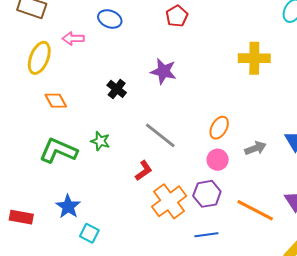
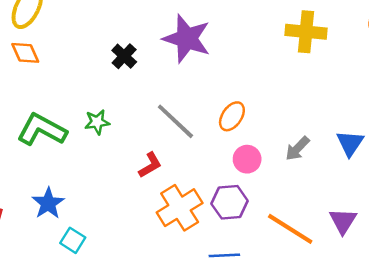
purple star: (163, 71) -> (187, 39), size x1.4
orange diamond: (56, 101) -> (25, 53), moved
orange ellipse: (219, 128) -> (232, 116), moved
green star: (100, 141) -> (97, 122), turned -30
gray arrow: (255, 148) -> (297, 149), turned 150

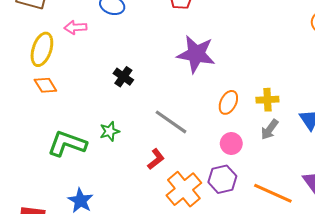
yellow cross: (306, 32) -> (267, 100), moved, size x0.7
purple star: (187, 39) -> (196, 54), moved
orange ellipse: (232, 116) -> (228, 102), moved

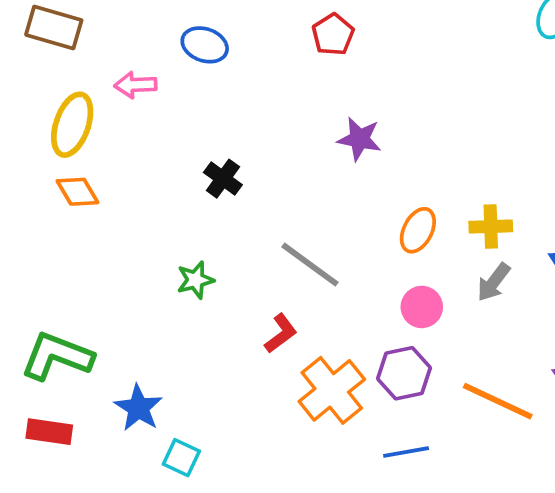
purple star: (196, 54) -> (359, 139), size x0.6
green L-shape: (67, 144) -> (57, 356), moved

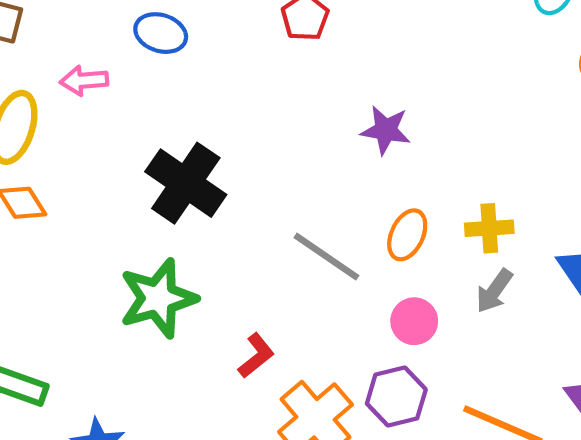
purple star: (359, 139) -> (386, 130), moved
black cross: (223, 179) -> (186, 183), size x1.8
gray line: (310, 265) -> (326, 257), moved
green star: (195, 280) -> (158, 298), size x1.8

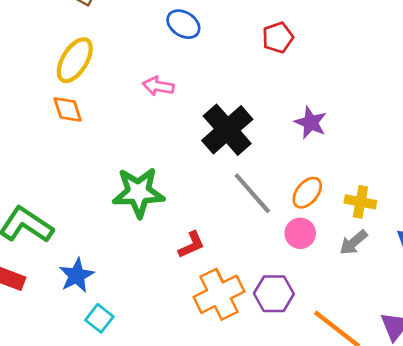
pink arrow: (84, 80) -> (158, 86), moved
black cross: (186, 183) -> (227, 130), moved
pink circle: (414, 321) -> (300, 233), moved

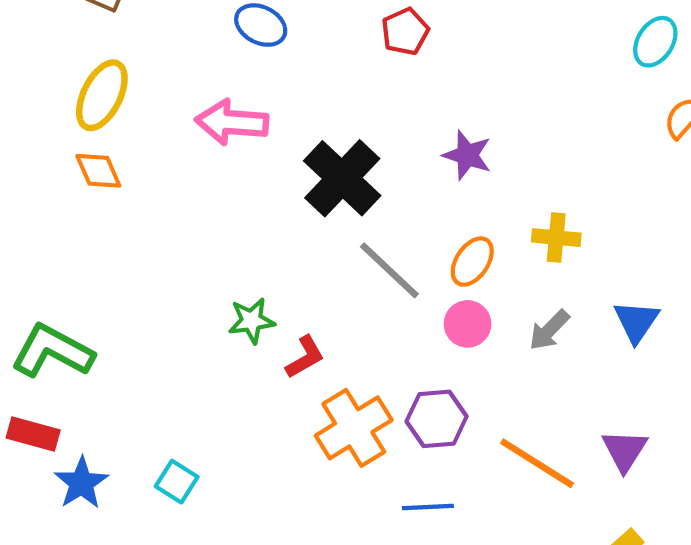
pink arrow: (158, 86) -> (232, 122), size x1.5
green star: (138, 192) -> (251, 321), moved, size x0.6
yellow cross: (360, 202) -> (556, 238), moved
blue star: (76, 275) -> (81, 483), moved

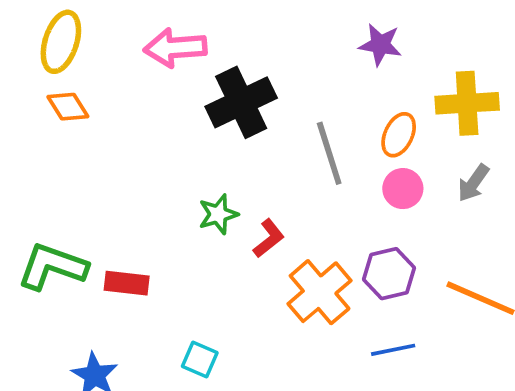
black cross: (342, 178) -> (241, 102), moved, turned 30
yellow cross: (556, 238) -> (467, 103), size x1.5
gray line: (389, 270) -> (329, 153), turned 38
red rectangle: (33, 434) -> (127, 283), moved
cyan square: (177, 482) -> (200, 359), moved

